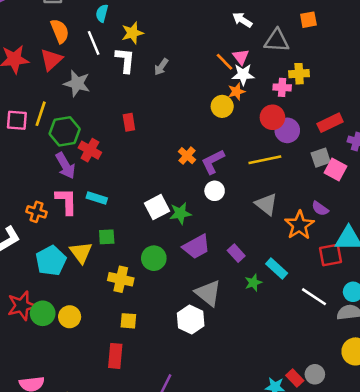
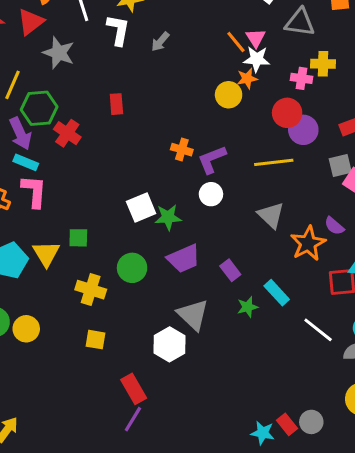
orange cross: (187, 156) -> (182, 150), turned -30
purple arrow: (65, 166) -> (20, 134), moved
cyan rectangle: (97, 198) -> (26, 162), moved
red rectangle: (115, 356) -> (134, 389), moved, turned -40

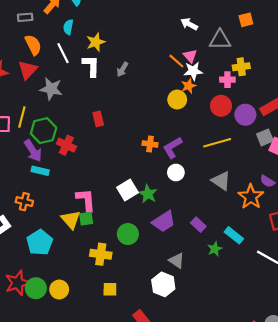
purple circle: (303, 130) -> (245, 115), moved
pink L-shape: (34, 191) -> (86, 200), moved
green star: (168, 217) -> (148, 194), turned -30
yellow triangle: (46, 254) -> (71, 220), moved
gray triangle: (193, 315) -> (177, 261), size x0.7

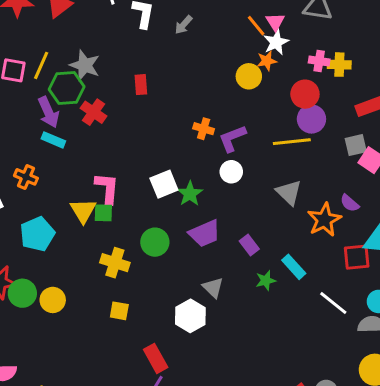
yellow cross: (241, 67) -> (339, 65), moved
white star: (193, 71) -> (276, 42), turned -30
gray star: (51, 89) -> (85, 65), moved
purple circle: (245, 115) -> (311, 119), moved

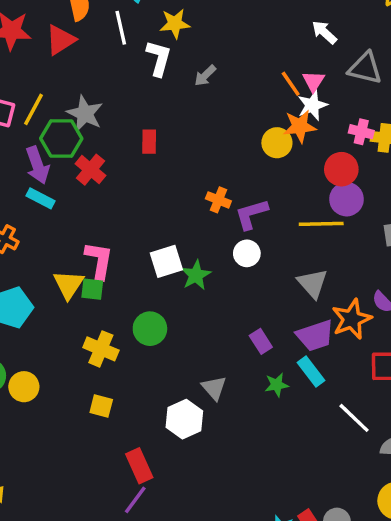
orange star: (267, 61) -> (300, 126), size x1.4
purple trapezoid: (205, 233) -> (315, 336), moved

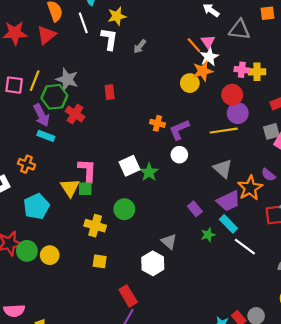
white line: (354, 418) -> (245, 247), moved

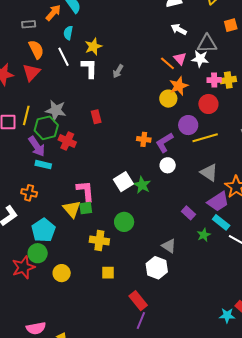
white star: (209, 57) -> (200, 59), moved, turned -30
purple circle: (238, 113) -> (188, 125), moved
green circle: (27, 251) -> (38, 253), moved

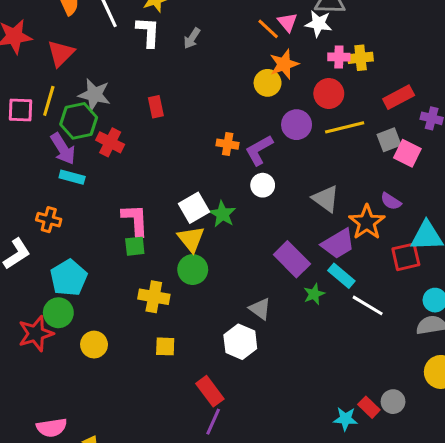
red triangle: (31, 72) -> (61, 53), moved
yellow line: (205, 138) -> (345, 127), moved
yellow triangle: (72, 209) -> (191, 239), moved
purple rectangle: (188, 213) -> (292, 259), size x1.6

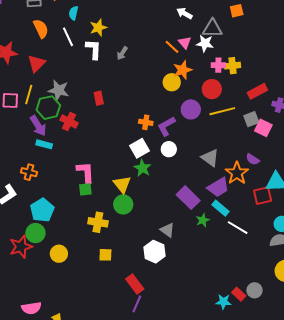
white square: (194, 208) -> (139, 148), moved

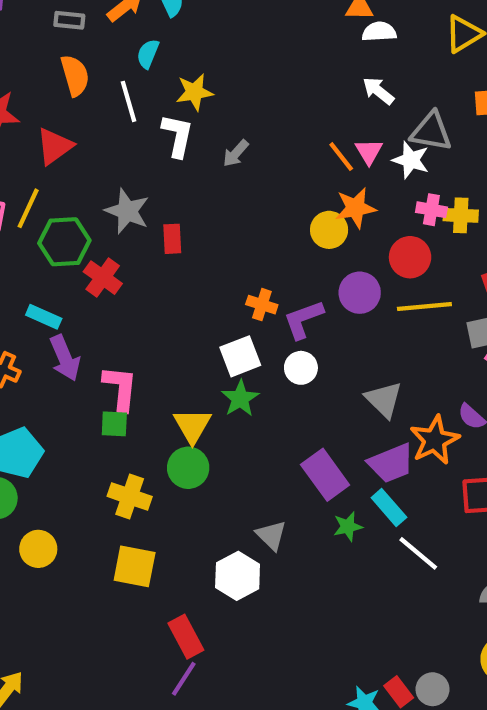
gray star: (59, 90) -> (127, 211), moved
purple arrow: (38, 126) -> (65, 358), moved
yellow square: (105, 255) -> (135, 566), size x1.5

